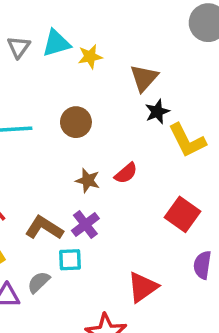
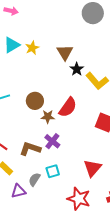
brown circle: (76, 122) -> (35, 101), moved
red semicircle: (126, 173) -> (68, 107), size x1.5
cyan square: (70, 260) -> (53, 171), moved

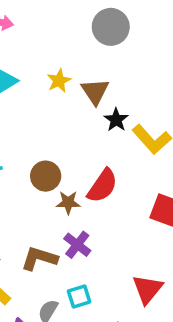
gray circle: (93, 13) -> (111, 27), moved
yellow star: (32, 48) -> (59, 81), moved

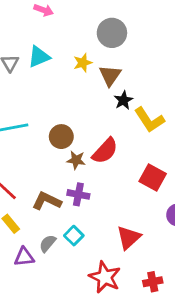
gray circle: (111, 27) -> (112, 33), moved
purple cross: (77, 245) -> (78, 194), turned -35
cyan square: (79, 297) -> (74, 236), turned -36

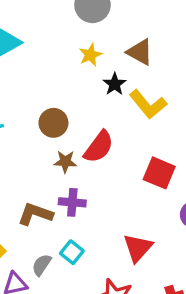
yellow star: (83, 63) -> (90, 55), moved
brown triangle: (110, 75) -> (140, 52), moved, turned -30
brown circle: (61, 137) -> (53, 123), moved

